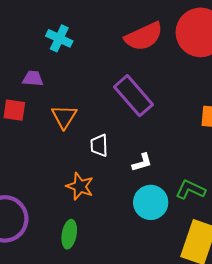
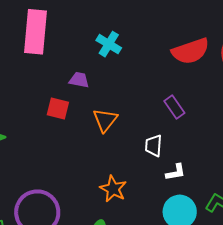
purple rectangle: (134, 96) -> (174, 107), size x0.6
white trapezoid: (99, 145) -> (153, 146), moved

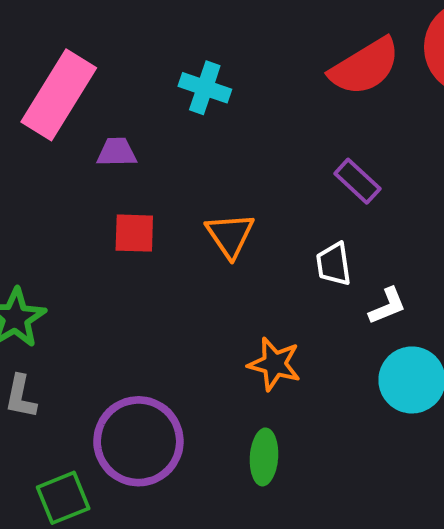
pink rectangle: (35, 32) -> (59, 95), turned 39
purple trapezoid: (79, 80) -> (117, 152), moved

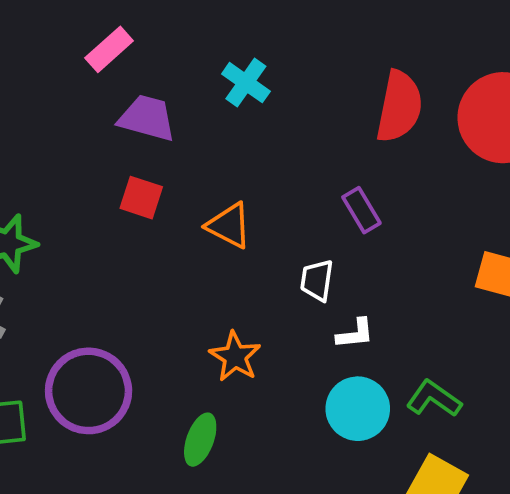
red semicircle: (365, 67) -> (399, 107), turned -64
pink rectangle: (59, 95) -> (109, 49), size x0.6
purple trapezoid: (117, 152) -> (147, 118), size x1.5
orange triangle: (230, 235) -> (229, 226), turned -45

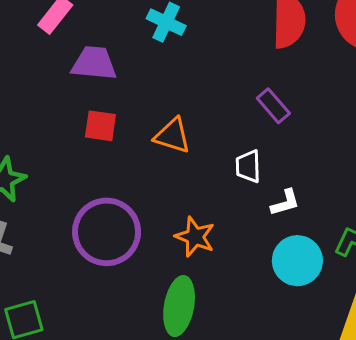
purple circle: (89, 391) -> (107, 232), moved
green ellipse: (200, 440) -> (179, 306), size x1.4

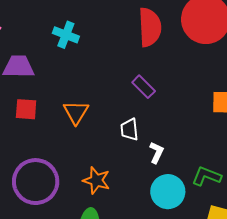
orange triangle: (172, 136) -> (76, 112), turned 48
white L-shape: (285, 203) -> (157, 152), turned -45

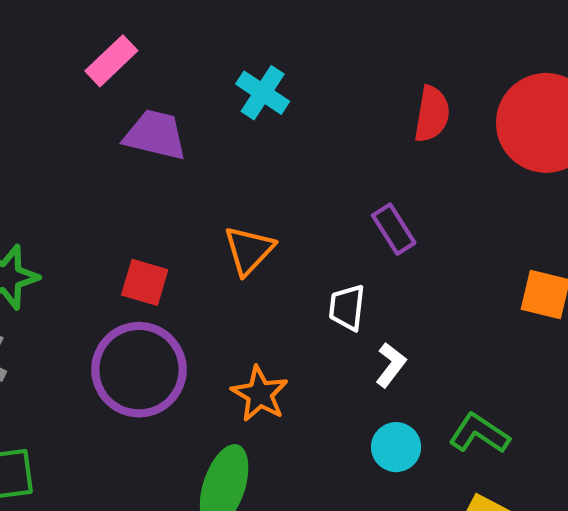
red semicircle: (150, 27) -> (432, 114), size x0.7
red square: (26, 109) -> (145, 282), moved
cyan circle: (168, 192) -> (396, 447), size x0.7

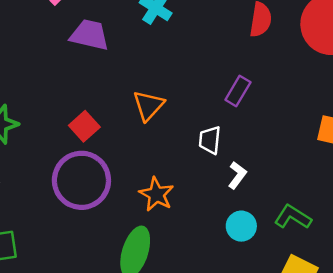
purple rectangle: (394, 229) -> (238, 91), turned 64
red square: (145, 282) -> (84, 126), turned 32

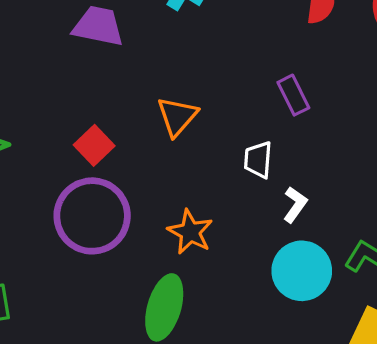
purple rectangle: (238, 91) -> (293, 95), turned -56
cyan circle: (241, 226) -> (302, 271), size x1.5

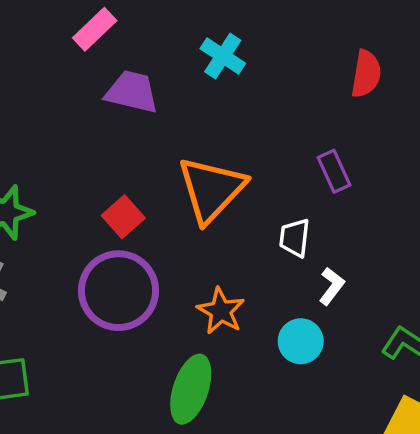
orange triangle: (177, 116) -> (211, 189), size x1.6
cyan circle: (302, 271) -> (301, 341), moved, size x0.7

